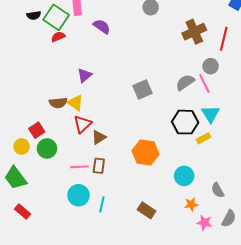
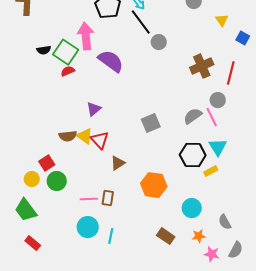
purple semicircle: (102, 27) -> (111, 61), size x1.5
red triangle: (83, 124) -> (100, 140), moved, turned -30
brown triangle: (99, 137) -> (118, 163), moved
brown rectangle: (147, 210) -> (166, 236), moved

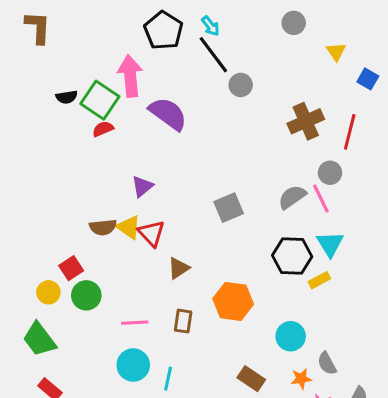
brown rectangle: (108, 198) -> (183, 321), moved
gray semicircle: (225, 222) -> (327, 363), moved

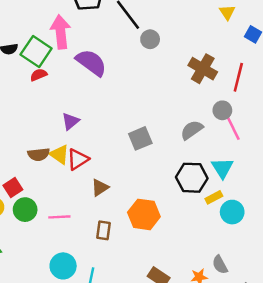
brown cross: (306, 121) -> (203, 69), turned -36
pink line: (321, 198) -> (233, 129), moved
red triangle: (151, 233) -> (78, 159), turned 40
pink line: (135, 323) -> (59, 217), moved
cyan circle: (291, 336) -> (232, 212), moved

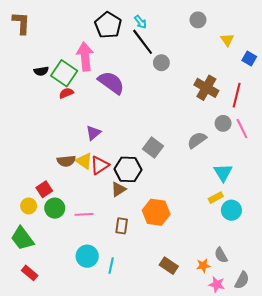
pink line: (233, 129) -> (242, 129), moved
gray square: (140, 138) -> (153, 147), turned -30
black hexagon: (192, 178) -> (128, 169), moved

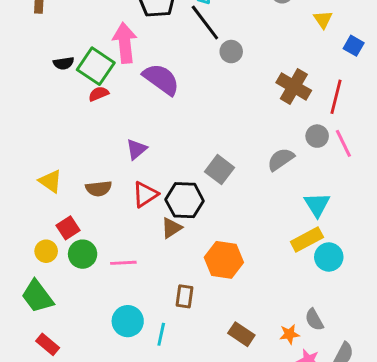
yellow triangle: (84, 161) -> (51, 181), moved
yellow rectangle: (216, 198) -> (307, 240), size x1.5
brown rectangle: (122, 226) -> (185, 296), moved

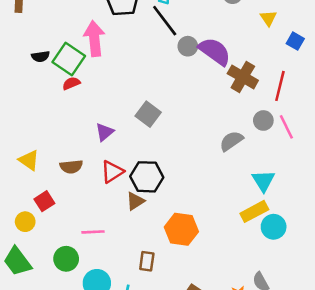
purple semicircle: (161, 79) -> (215, 51), moved
gray square: (220, 170) -> (148, 114), moved
green circle: (83, 254) -> (66, 259), moved

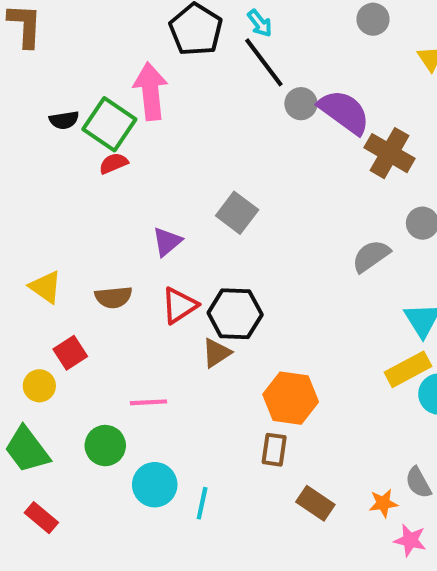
brown rectangle: (147, 261) -> (274, 450), moved

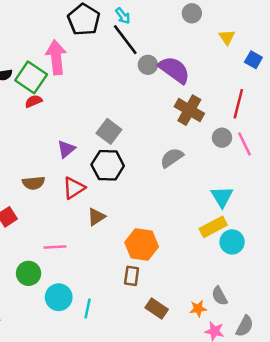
brown cross: (389, 153) -> (189, 110), moved
gray semicircle: (371, 256) -> (172, 158), moved
black hexagon: (235, 314) -> (108, 165), moved

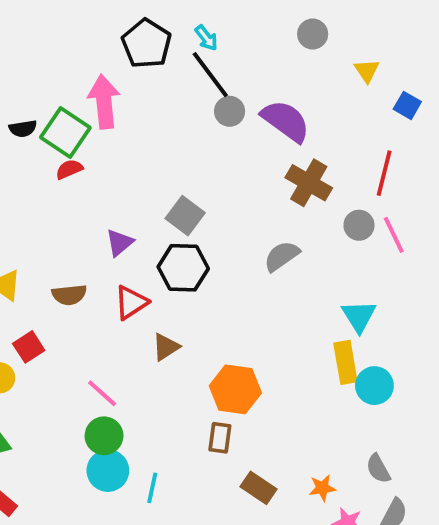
gray circle: (148, 65) -> (230, 111), moved
yellow rectangle: (213, 227) -> (345, 362), turned -72
pink line: (55, 247) -> (102, 393), turned 45
green circle: (29, 273) -> (104, 436), moved
gray semicircle: (219, 296) -> (378, 469), moved

